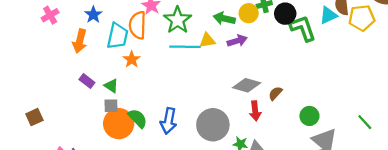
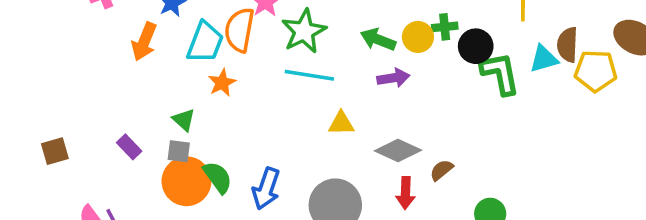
yellow triangle: (207, 40) -> (341, 123), moved
purple rectangle: (87, 81) -> (129, 147), moved

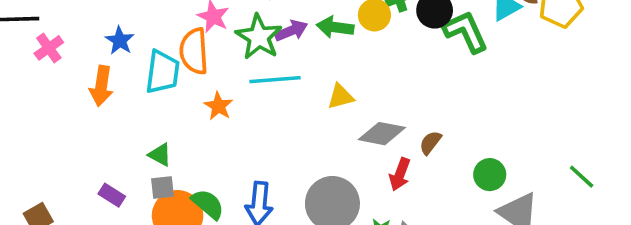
purple arrow: (393, 78) -> (291, 31), moved
orange star: (222, 83) -> (218, 106), moved
yellow triangle: (341, 123) -> (341, 96), moved
red arrow: (406, 193) -> (400, 174), turned 32

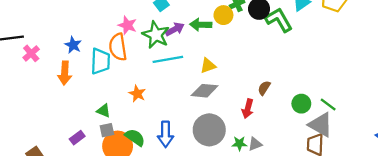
orange star: (218, 106) -> (137, 94), moved
gray diamond: (382, 134) -> (205, 91), moved
green line: (582, 177) -> (328, 104), moved
purple rectangle: (112, 195) -> (77, 138), turned -64

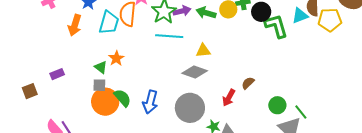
orange star: (137, 94) -> (116, 58), moved
purple rectangle: (77, 138) -> (57, 74), moved

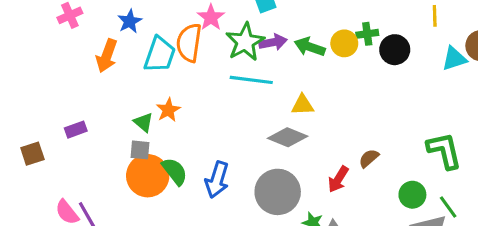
green L-shape: (276, 26) -> (444, 151), moved

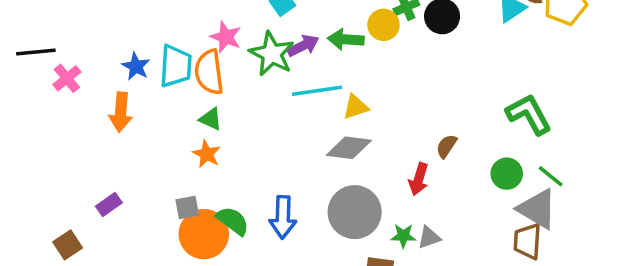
cyan trapezoid: (160, 55) -> (176, 66), moved
cyan line: (251, 80) -> (317, 91), moved
green triangle: (143, 122) -> (211, 119), moved

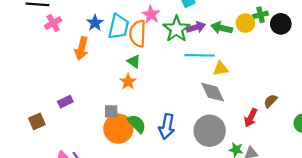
gray diamond: (349, 148) -> (213, 92), turned 48

